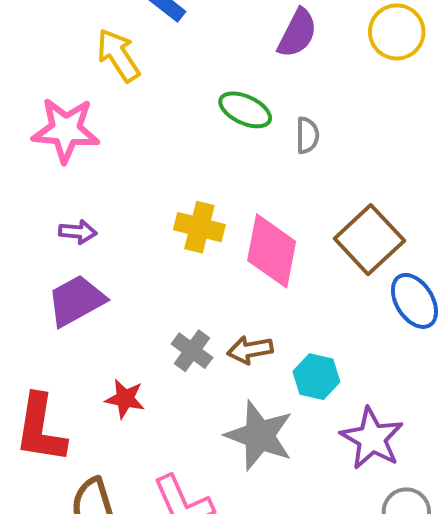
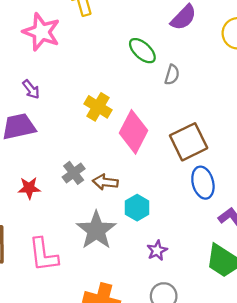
purple arrow: (78, 232) -> (31, 89), turned 30
red star: (125, 399) -> (29, 188), turned -30
purple star: (372, 438) -> (157, 250), size x0.6

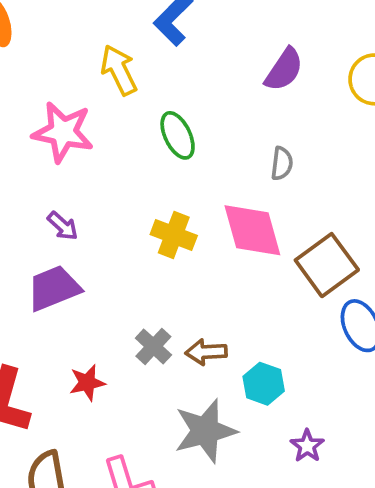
green ellipse: (142, 51) -> (178, 135), moved, turned 32
pink diamond: (133, 132) -> (252, 230), moved, turned -33
gray star: (96, 230) -> (205, 431), turned 30

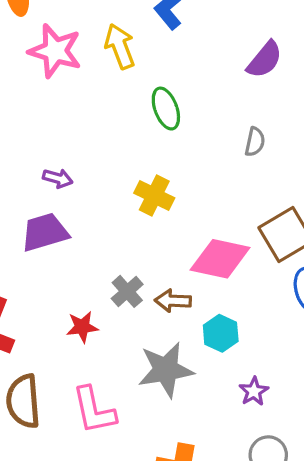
pink star: (63, 132) -> (55, 51), moved
purple arrow: (63, 226) -> (58, 178), turned -32
pink diamond: (252, 230) -> (220, 259), moved, turned -68
red star: (87, 383) -> (82, 327), moved

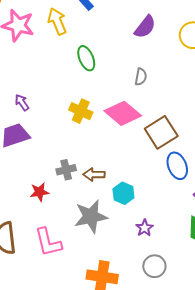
purple arrow: (58, 178) -> (22, 102), turned -138
pink diamond: (220, 259) -> (123, 113), moved, turned 30
gray cross: (127, 291) -> (66, 170), turned 30

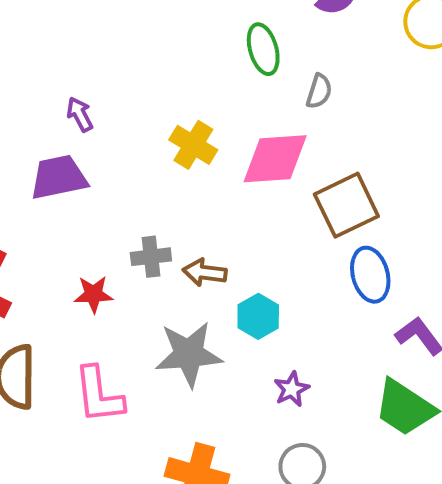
green ellipse: (86, 58) -> (263, 49), moved
pink diamond: (123, 113) -> (275, 159), turned -51

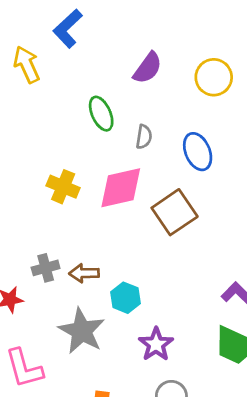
blue ellipse: (370, 275) -> (198, 152), moved
gray star: (189, 354) -> (82, 331), turned -30
purple star: (292, 389) -> (156, 344), size x1.4

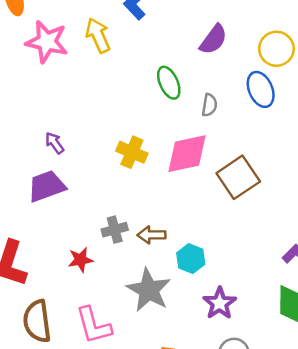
blue ellipse: (198, 152) -> (261, 89), moved

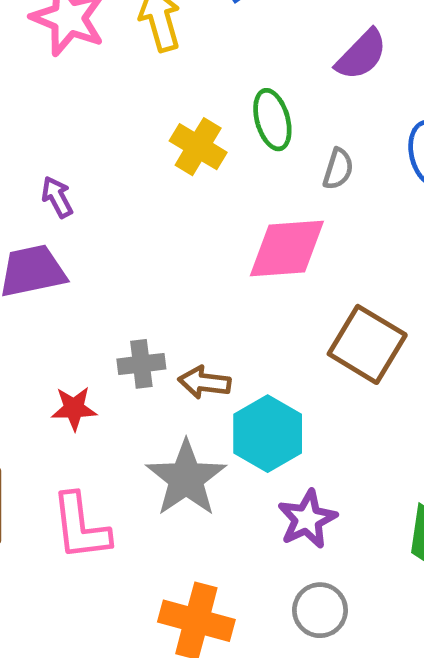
yellow cross: (132, 152) -> (198, 147), moved
brown square: (238, 177) -> (367, 344), moved, turned -33
cyan hexagon: (191, 259) -> (268, 434), size x1.4

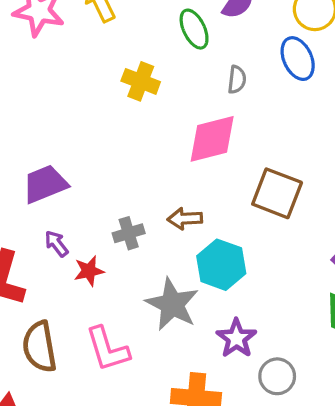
green ellipse: (272, 120) -> (194, 29), moved
purple arrow: (57, 197) -> (56, 244), moved
brown arrow: (204, 382) -> (185, 219), moved
purple star: (307, 519) -> (236, 338), moved

